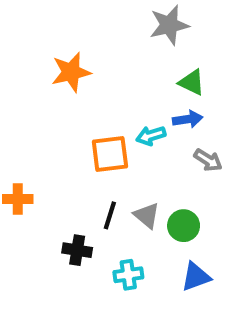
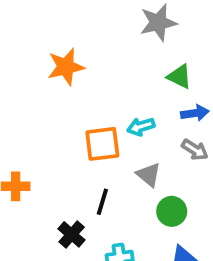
blue arrow: (188, 119) -> (195, 113), moved
gray triangle: (147, 215) -> (149, 175), moved
black cross: (77, 250) -> (72, 234), turned 32

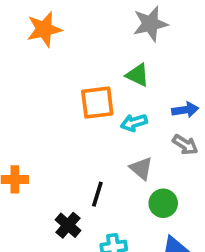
orange star: (66, 67) -> (44, 29), moved
green triangle: (179, 76) -> (138, 75), moved
orange square: (102, 144) -> (97, 103), moved

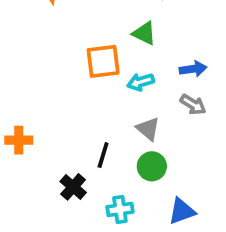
green circle: (163, 203) -> (152, 166), moved

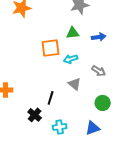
green triangle: (144, 33) -> (73, 33), turned -32
blue arrow: (193, 69) -> (99, 37), moved
green circle: (152, 166) -> (103, 103), moved

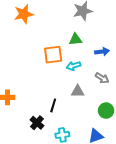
blue arrow: (99, 37) -> (102, 52), moved
gray triangle: (75, 84) -> (78, 91), turned -40

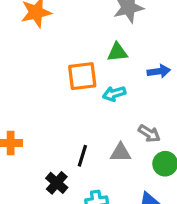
gray arrow: (102, 78) -> (149, 133), moved
gray triangle: (78, 91) -> (121, 153), moved

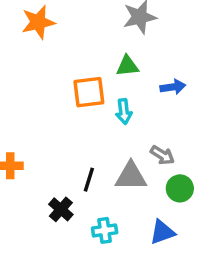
cyan arrow: (114, 94) -> (124, 111), turned -80
gray triangle: (121, 153) -> (131, 176), size x1.4

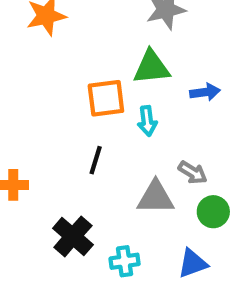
green triangle: (127, 66) -> (151, 67), size x1.4
black line: (89, 180) -> (96, 160), moved
black cross: (61, 209) -> (73, 236), size x1.4

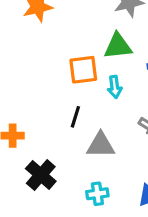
gray triangle: (156, 197) -> (101, 145), moved
black cross: (73, 236) -> (41, 175), moved

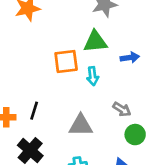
black line: (75, 117) -> (34, 111), moved

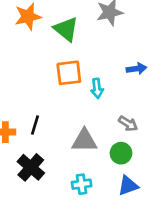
green triangle: (95, 42) -> (66, 29), moved, turned 45
green circle: (135, 135) -> (121, 153), moved

